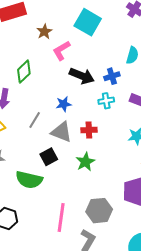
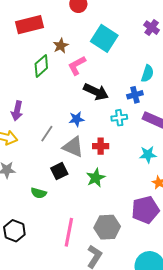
green diamond: (24, 72) -> (41, 66), moved
blue cross: (112, 76) -> (135, 95), moved
green semicircle: (29, 180) -> (39, 193), size x0.6

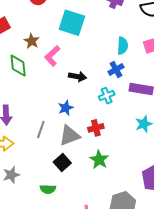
green diamond: (41, 66) -> (18, 66), turned -40
black arrow: (96, 92) -> (77, 76), size x0.7
gray triangle: (73, 147) -> (70, 136), turned -30

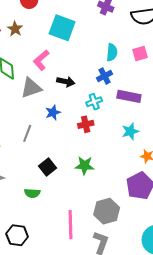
brown star: (32, 41) -> (15, 29), moved
red cross: (96, 128) -> (86, 124), moved
gray triangle: (70, 136) -> (31, 88), moved
green star: (99, 160) -> (85, 165), turned -30

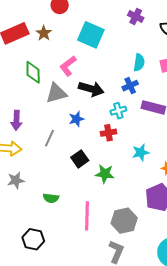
black arrow: (66, 82) -> (91, 89), size x1.4
cyan star: (130, 131) -> (141, 152), moved
black square: (48, 167) -> (80, 159), moved
pink line: (70, 225) -> (87, 216), moved

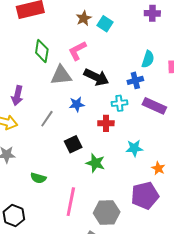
purple cross: (136, 17) -> (152, 13), turned -35
brown star: (44, 33) -> (84, 18), moved
cyan square: (91, 35) -> (105, 24), size x0.6

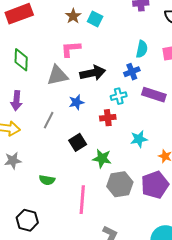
green diamond: (42, 51) -> (21, 60), moved
pink L-shape: (77, 51) -> (71, 49), turned 30
black arrow: (96, 77) -> (93, 73), turned -30
gray hexagon: (107, 213) -> (120, 184), moved

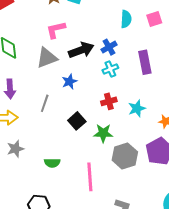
blue cross: (132, 72) -> (109, 47), moved
purple rectangle: (154, 95) -> (145, 62), turned 70
red cross: (108, 118) -> (109, 101), moved

